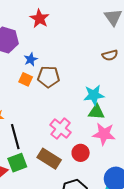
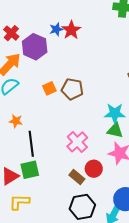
blue star: (31, 59) -> (56, 29), moved
orange square: (26, 79) -> (49, 88), turned 32
brown rectangle: (49, 159) -> (77, 177), moved, size x0.7

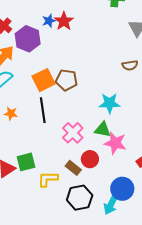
orange square: (49, 88) -> (43, 80), size x1.6
green triangle: (115, 130) -> (103, 130), moved
black line: (31, 144) -> (43, 110), moved
yellow L-shape: (19, 202) -> (48, 179), moved

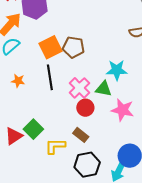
green triangle: (103, 130) -> (104, 89), moved
pink cross: (73, 133) -> (79, 88), moved
red circle: (90, 159) -> (85, 108), moved
green square: (26, 162) -> (33, 129), turned -30

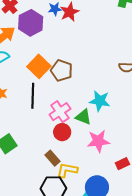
orange square: (51, 47) -> (39, 66), turned -30
pink star: (123, 110) -> (98, 141), turned -30
yellow L-shape: (55, 146) -> (67, 170), moved

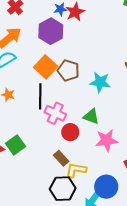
purple hexagon: (31, 23) -> (51, 31), moved
cyan star: (100, 101) -> (100, 82), moved
pink cross: (60, 112) -> (55, 113), moved, turned -30

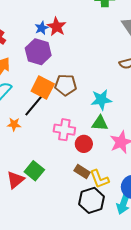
cyan star: (100, 82) -> (101, 100), moved
black line: (40, 96) -> (34, 105), moved, turned 55
yellow L-shape: (76, 170) -> (99, 179), turned -105

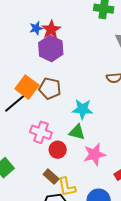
purple hexagon: (38, 52) -> (51, 49), moved

